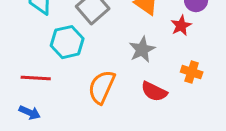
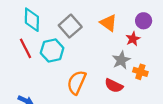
gray star: (142, 50) -> (121, 60), moved
red line: (36, 78) -> (26, 48), moved, turned 60

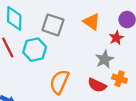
gray square: (70, 26) -> (53, 25), turned -30
orange cross: (140, 72) -> (120, 79), moved

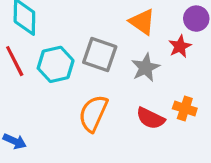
gray square: (53, 25) -> (100, 55), moved
gray star: (104, 59) -> (146, 68), moved

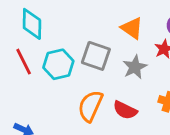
red semicircle: (150, 118) -> (125, 110), moved

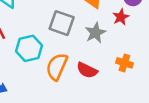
cyan hexagon: (58, 64) -> (29, 48), moved

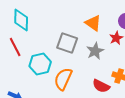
red semicircle: (87, 70) -> (101, 86), moved

